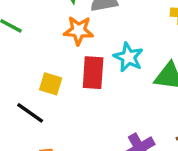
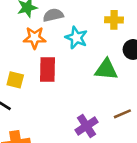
cyan star: (128, 57) -> (76, 38), moved

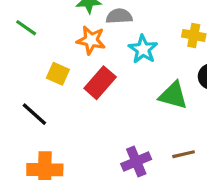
red rectangle: (47, 70) -> (100, 83), turned 30
yellow square: (15, 80) -> (58, 74), moved

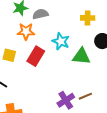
cyan star: (143, 49) -> (61, 41), moved
brown line: (184, 154) -> (85, 96), moved

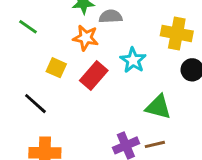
yellow cross: (88, 18) -> (177, 33), size x1.5
green triangle: (81, 56) -> (158, 107), moved

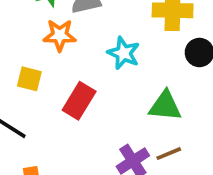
red rectangle: (94, 76) -> (79, 101), moved

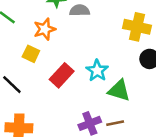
orange star: (60, 35) -> (45, 29), moved, turned -30
cyan star: (124, 53) -> (97, 71), moved

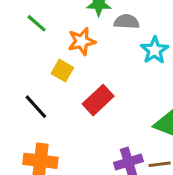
cyan star: (97, 71) -> (155, 50), moved

